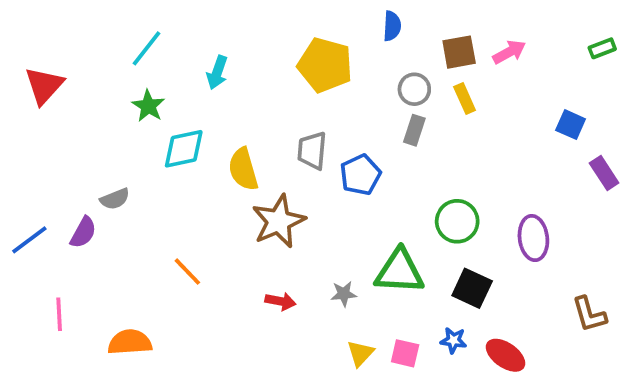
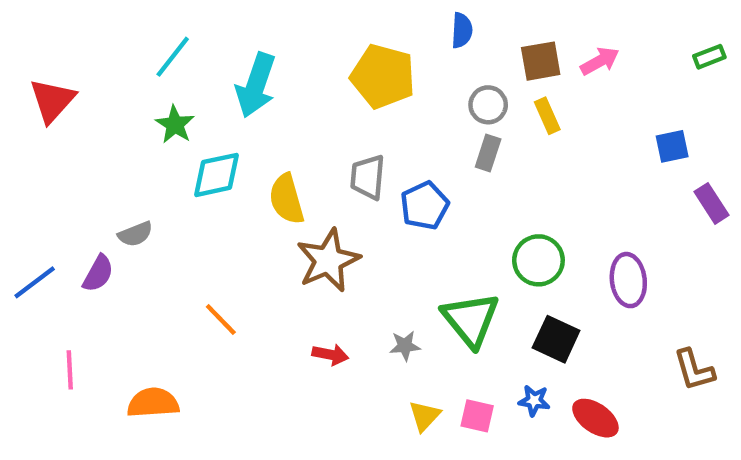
cyan arrow: (217, 72) -> (256, 85), size x1.6
blue square: (571, 125) -> (672, 146), turned -36
green triangle: (399, 272) -> (471, 320), turned 48

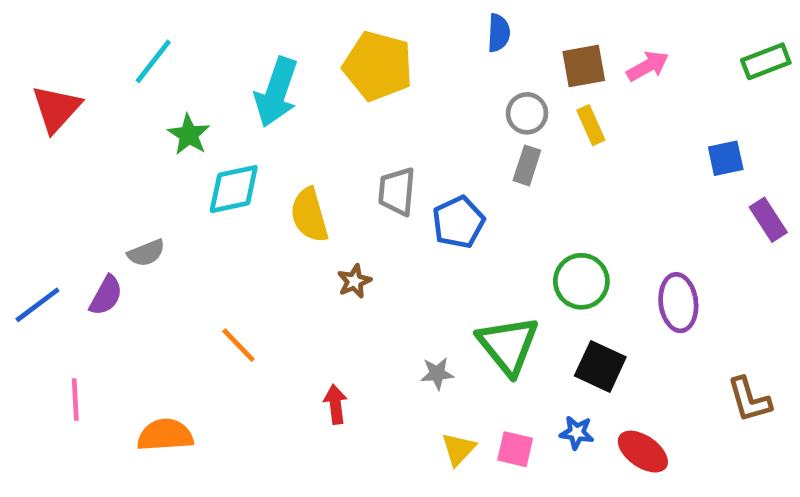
cyan line: (173, 57) -> (153, 61), moved
green rectangle: (709, 57) -> (766, 61), size x1.4
yellow pentagon: (383, 76) -> (378, 66), moved
brown star: (328, 260) -> (354, 281), size x0.5
red arrow: (330, 355) -> (335, 404), moved, turned -108

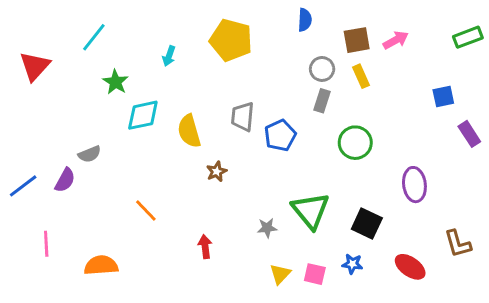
cyan arrow: (276, 92) -> (169, 56), size x0.5
green circle: (581, 281) -> (355, 143), moved
red ellipse: (643, 452) -> (410, 267), moved

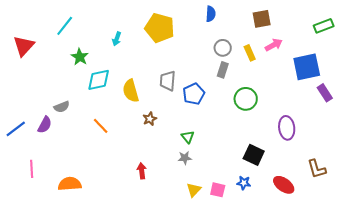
brown square: (357, 40) -> (262, 19), moved
pink arrow: (396, 40) -> (274, 45), moved
blue square: (443, 96) -> (307, 67), size x1.8
orange line: (146, 211) -> (101, 126), moved
green triangle: (310, 211) -> (188, 137), moved, size x0.5

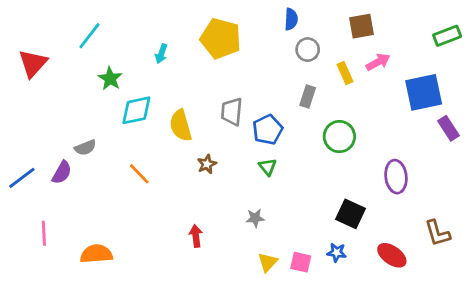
gray circle: (223, 48) -> (308, 50), moved
green triangle: (188, 137) -> (268, 167), moved

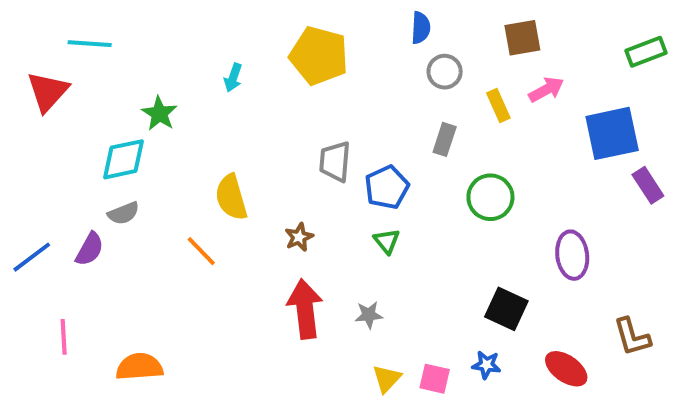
cyan line: (89, 36) -> (90, 44), moved, turned 56
cyan diamond: (136, 110) -> (124, 159), moved
yellow semicircle: (181, 125) -> (231, 197), moved
red arrow: (196, 236) -> (305, 309), moved, size x1.8

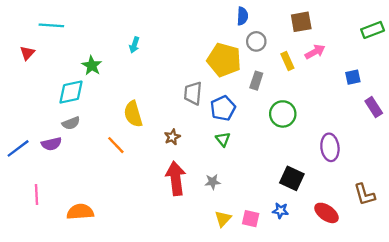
yellow pentagon: (319, 56) -> (224, 60), moved
red triangle: (48, 92) -> (27, 53), size x0.6
blue square: (612, 133) -> (353, 77), size x0.5
purple semicircle: (90, 249) -> (51, 144), turned 48

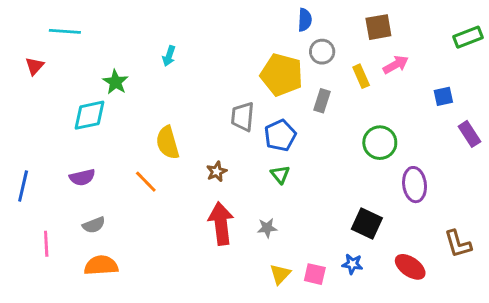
green circle: (283, 114) -> (380, 143), moved
gray semicircle: (71, 123) -> (94, 225), moved
purple semicircle: (51, 144) -> (82, 177), moved
blue line: (18, 148) -> (23, 186), turned -40

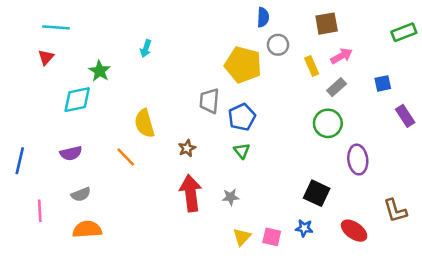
red triangle: (35, 66) -> (46, 57), moved
gray rectangle: (322, 101) -> (337, 87), moved, turned 30

